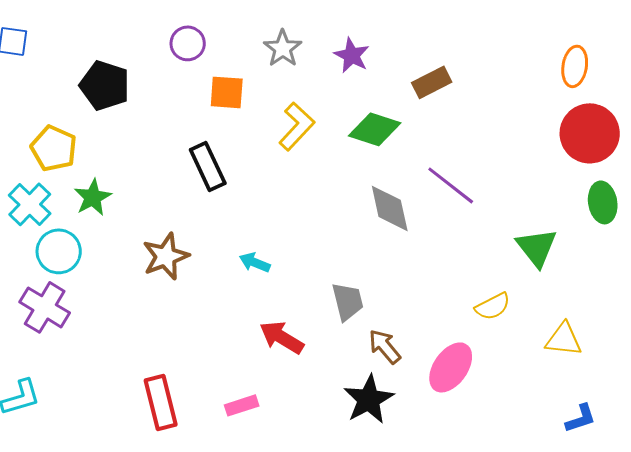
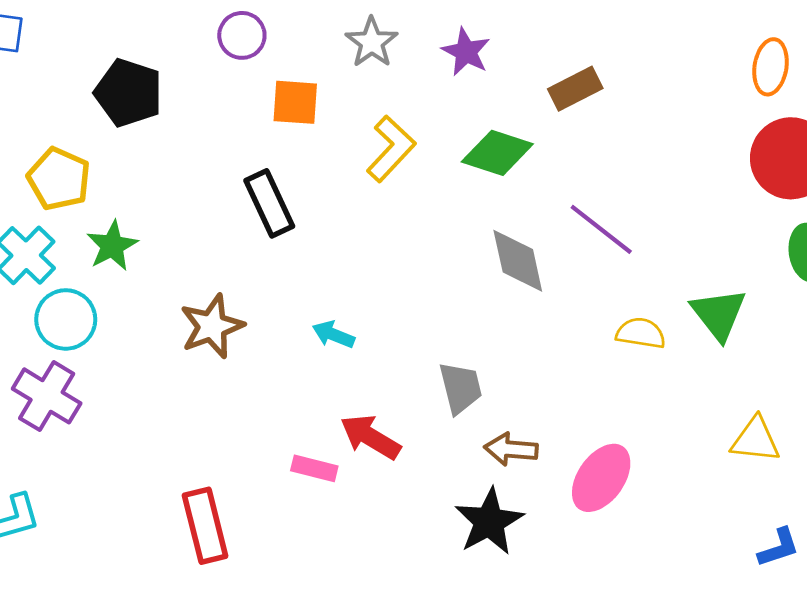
yellow semicircle: (493, 306) -> (641, 333), moved, turned -144
brown arrow: (385, 346) -> (511, 449), turned -45
pink rectangle: (242, 405) -> (314, 468), moved, turned 32

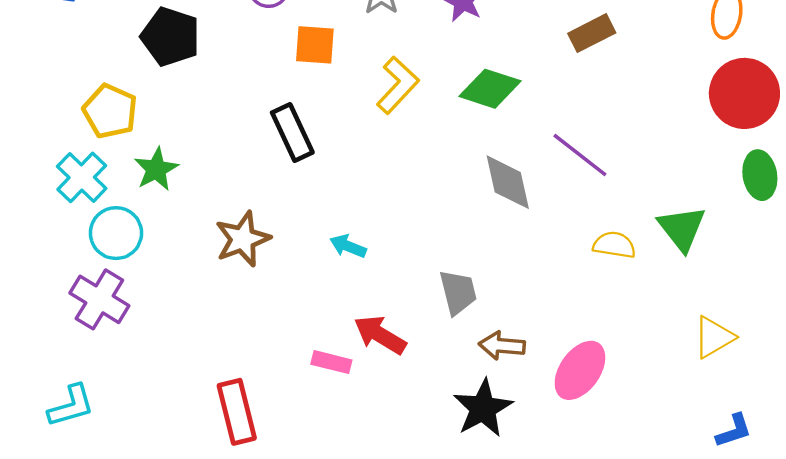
brown rectangle: (575, 89) -> (592, 33), moved
yellow triangle: (755, 440) -> (714, 337), turned -36

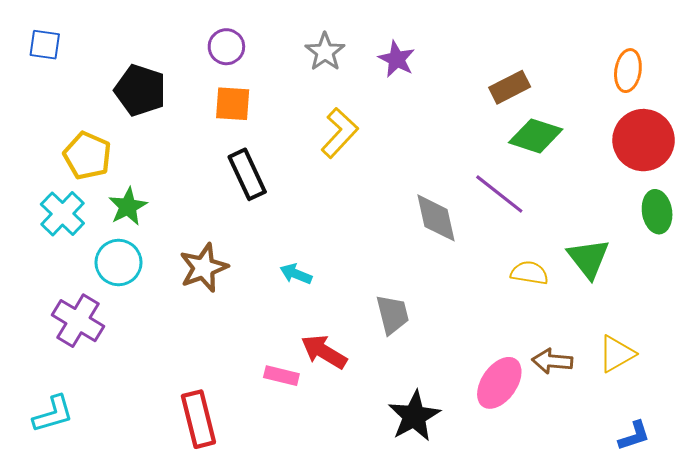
orange square: (315, 45) -> (233, 104), moved
green diamond: (490, 89) -> (536, 136), moved
cyan circle: (116, 233) -> (119, 263), moved
brown arrow: (502, 346) -> (552, 361), moved

